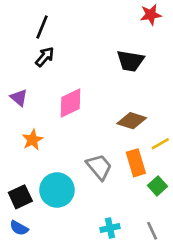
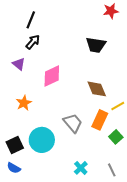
purple triangle: (19, 98) -> (19, 64), moved
brown diamond: (132, 121) -> (97, 89), turned 50
orange rectangle: (136, 163) -> (100, 120), turned 42
cyan cross: (110, 228) -> (81, 168), turned -32

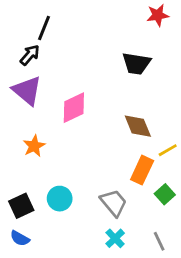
black arrow: (33, 42) -> (30, 55), moved
purple triangle: (19, 64) -> (27, 91), size x1.6
gray trapezoid: (73, 123) -> (114, 203), moved
cyan circle: (42, 140) -> (60, 199), size x0.7

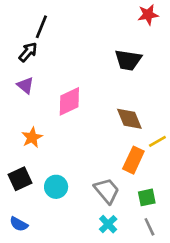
purple triangle: (27, 91) -> (25, 85), size x0.6
green square: (165, 194) -> (147, 197), moved, turned 30
black square: (21, 206) -> (20, 179), moved

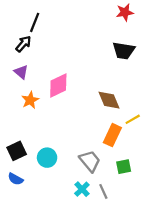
black trapezoid: (128, 60) -> (124, 51), moved
orange star: (32, 137) -> (30, 100), moved
blue semicircle: (19, 224) -> (16, 179), moved
cyan cross: (108, 224) -> (82, 189), moved
gray line: (149, 227) -> (103, 191), moved

